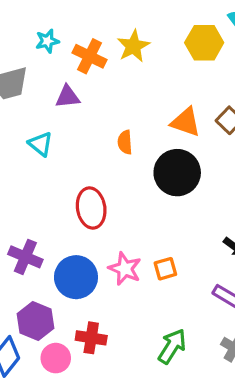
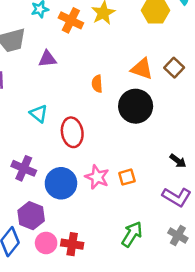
purple triangle: (68, 97) -> (47, 59), moved
cyan triangle: (41, 144) -> (39, 114), moved
red cross: (91, 338) -> (72, 244), moved

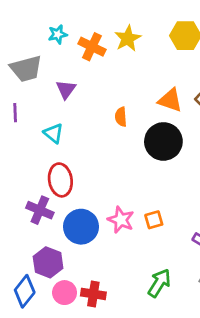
purple triangle: (47, 59) -> (66, 89), turned -48
cyan triangle: (39, 114) -> (54, 133), moved
red ellipse: (72, 132) -> (60, 180), moved

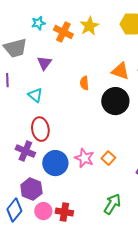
orange square: (154, 220) -> (108, 158), turned -32

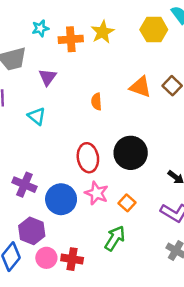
orange cross: (63, 32) -> (71, 39), turned -30
black circle: (115, 101) -> (131, 153), moved
red ellipse: (40, 129) -> (88, 158), moved
orange square: (108, 158) -> (127, 203), moved
green arrow: (112, 204) -> (115, 238), moved

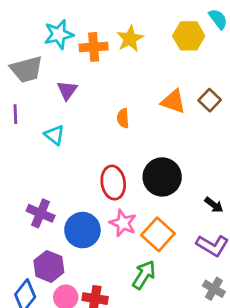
cyan star: (40, 28) -> (59, 34), size x1.5
orange square: (127, 203) -> (158, 234), size x1.6

